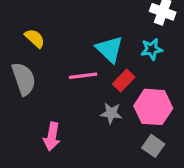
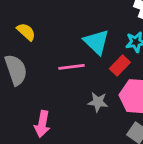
red rectangle: (124, 80) -> (120, 65), moved

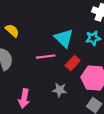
red rectangle: (120, 65) -> (73, 63), moved
gray star: (98, 102) -> (60, 90), moved

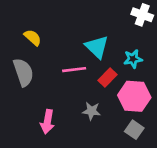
cyan star: (93, 38) -> (133, 59), moved

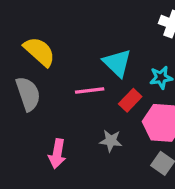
yellow semicircle: (33, 38) -> (39, 52), size x1.5

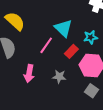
pink line: (90, 91) -> (46, 45), turned -48
pink arrow: (57, 154) -> (29, 74), moved

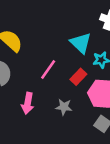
cyan triangle: (63, 28) -> (81, 43), moved

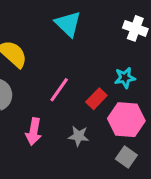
cyan triangle: (81, 43) -> (68, 24), moved

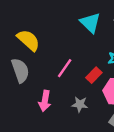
cyan triangle: (68, 24) -> (90, 23), moved

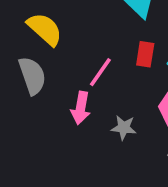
red rectangle: (94, 75) -> (145, 54), moved, turned -35
pink arrow: (45, 101) -> (81, 108), moved

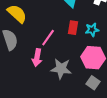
gray star: (124, 128) -> (61, 69), size x1.5

